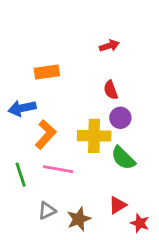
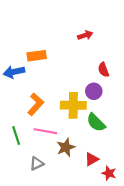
red semicircle: (111, 90) -> (103, 70), moved
blue arrow: (22, 108) -> (14, 72), moved
brown star: (79, 219) -> (66, 147), moved

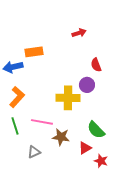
orange L-shape: (36, 104) -> (17, 97), moved
green semicircle: (96, 123) -> (96, 130), moved
brown star: (66, 147) -> (61, 137), turned 30

